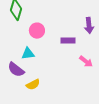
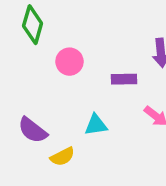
cyan triangle: (28, 54) -> (96, 125), moved

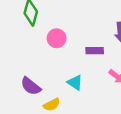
cyan triangle: (96, 125) -> (75, 83), turned 42

